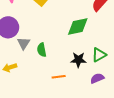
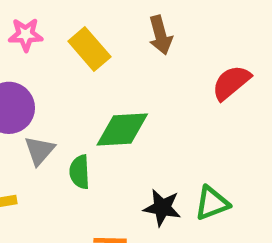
green diamond: (78, 27) -> (122, 130), moved

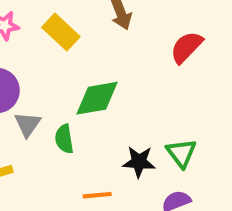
green triangle: (212, 203) -> (181, 153), turned -40

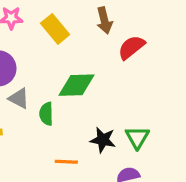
red semicircle: (186, 47) -> (131, 47), moved
gray triangle: (28, 124) -> (19, 98), turned -45

